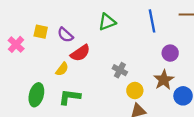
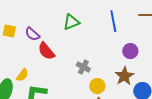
red semicircle: (80, 53) -> (46, 51), turned 84
yellow semicircle: (62, 69) -> (22, 75), moved

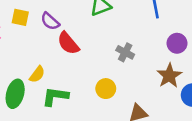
gray cross: (83, 67) -> (125, 52), moved
yellow circle: (97, 86) -> (106, 89), moved

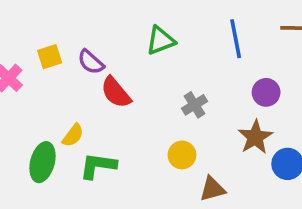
yellow square: (20, 17) -> (50, 57), turned -30
gray cross: (125, 52) -> (195, 105), turned 30
yellow circle: (106, 89) -> (182, 155), moved

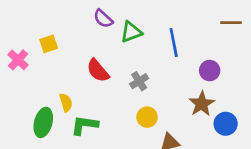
blue line: (236, 39) -> (174, 43), moved
purple semicircle: (91, 62) -> (103, 19), moved
gray cross: (195, 105) -> (139, 81), moved
yellow semicircle: (73, 135) -> (66, 102), turned -54

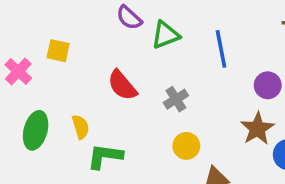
yellow square: (49, 44) -> (58, 51), turned 30
green ellipse: (43, 122) -> (36, 130), moved

